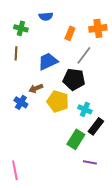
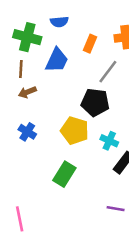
green cross: (21, 28) -> (27, 37), size x1.5
blue trapezoid: (48, 61) -> (57, 60), moved, turned 140
brown arrow: (36, 88) -> (27, 92), moved
green rectangle: (76, 139) -> (64, 174), moved

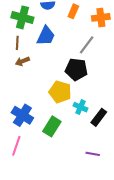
orange rectangle: (90, 44) -> (73, 11), moved
blue cross: (27, 132) -> (22, 115), moved, size x1.5
cyan cross: (109, 141) -> (80, 107), moved
pink line: (20, 219) -> (16, 146), moved, turned 30

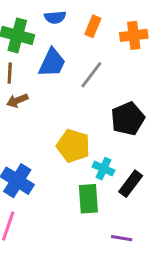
gray line: (87, 45) -> (91, 75), moved
black pentagon: (76, 69) -> (128, 119), moved, turned -30
green rectangle: (52, 126) -> (88, 199), moved, turned -36

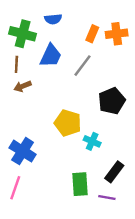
orange rectangle: (93, 26) -> (92, 34), moved
black rectangle: (131, 184) -> (114, 172), moved
green rectangle: (88, 199) -> (80, 184), moved

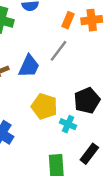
blue trapezoid: (51, 56) -> (29, 66), moved
black pentagon: (112, 101) -> (87, 100), moved

